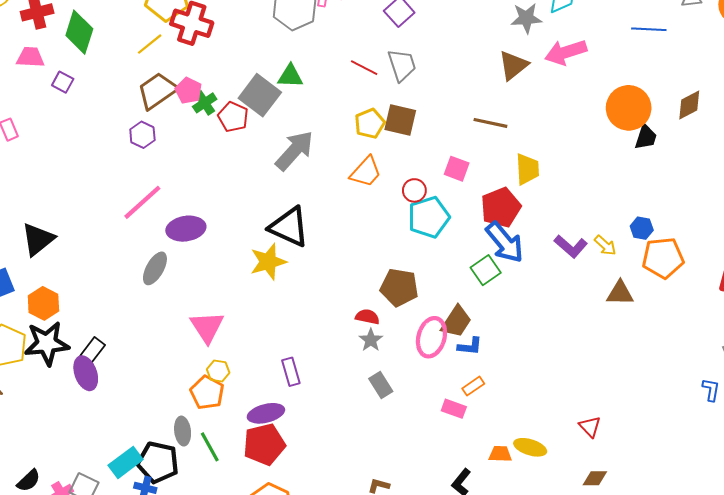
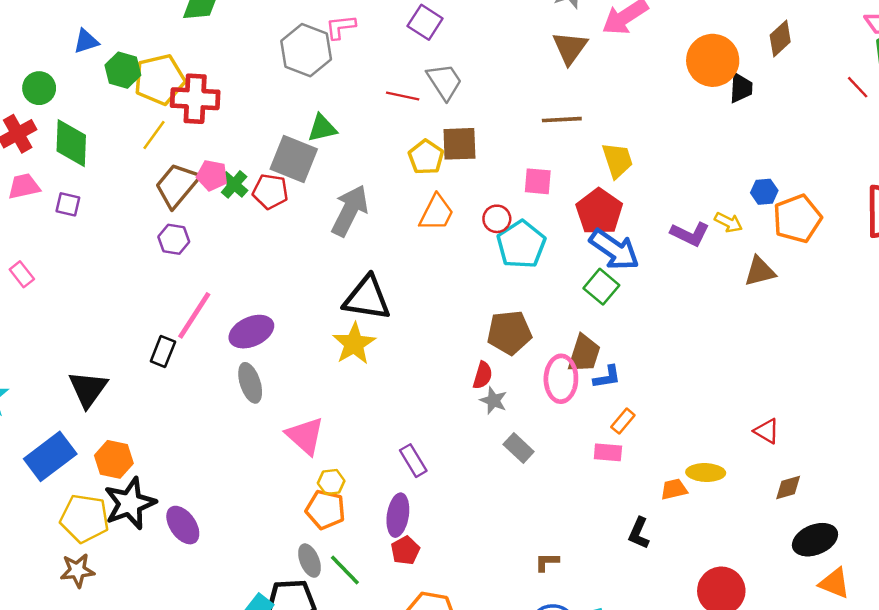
gray ellipse: (155, 268) -> (250, 383), moved, turned -32
red semicircle: (367, 317) -> (483, 375), turned 110
black rectangle: (93, 350) -> (163, 351), moved
purple ellipse: (266, 413) -> (398, 515), turned -52
red pentagon: (264, 444) -> (405, 551), size x0.6

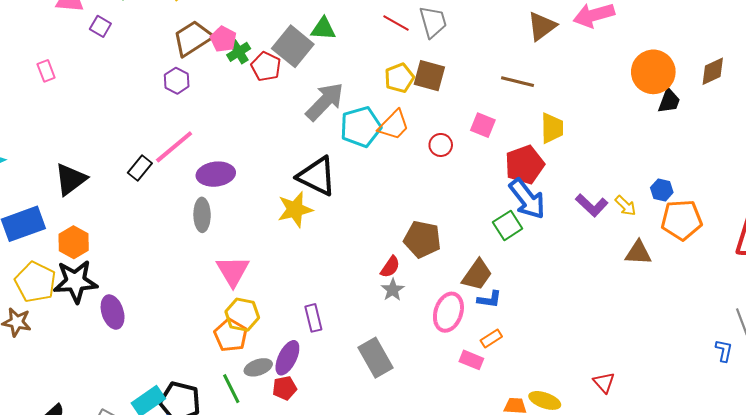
cyan pentagon: (521, 245) -> (361, 127), moved
pink ellipse: (561, 379) -> (448, 312), moved
gray rectangle: (519, 448) -> (376, 358), moved, size x1.5
yellow hexagon: (331, 482) -> (242, 315), size x1.5
gray ellipse: (309, 561) -> (258, 367), moved, turned 76

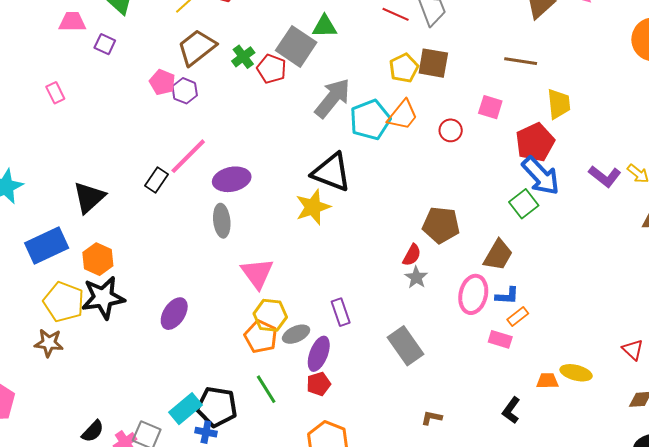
pink pentagon: (223, 39) -> (162, 82), moved
blue L-shape: (489, 299) -> (507, 296), moved
purple ellipse: (113, 312) -> (174, 314), moved, turned 56
gray ellipse: (258, 367) -> (296, 334), moved

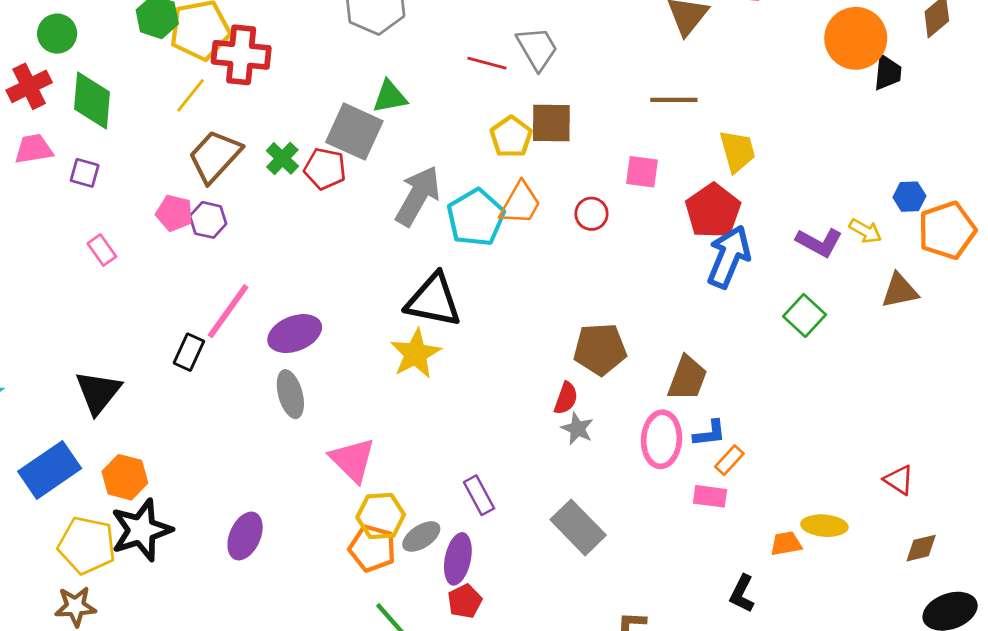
pink rectangle: (55, 93) -> (102, 250), moved
blue arrow: (541, 176) -> (729, 257), turned -105
green square: (524, 204) -> (805, 315), moved

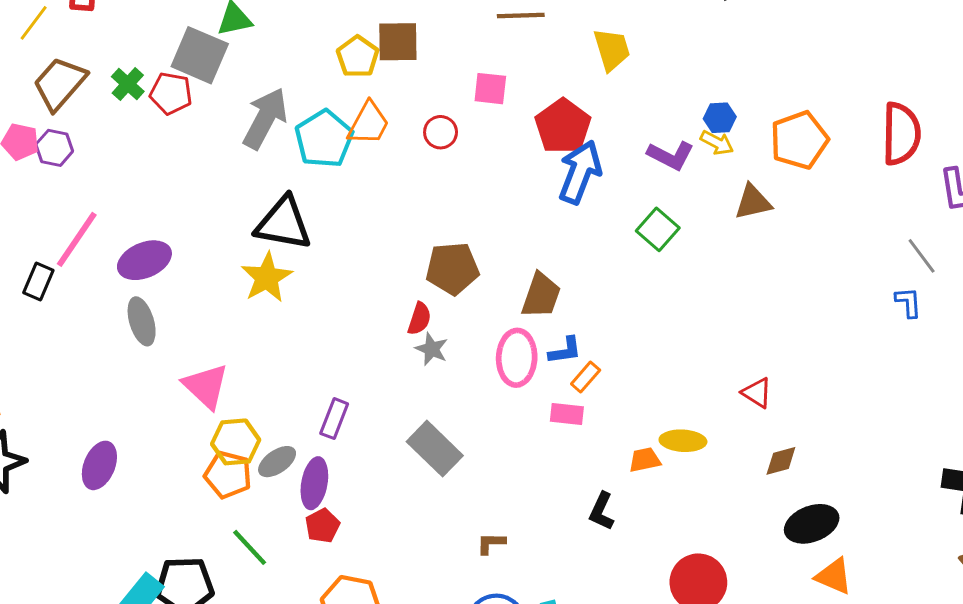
yellow trapezoid: (737, 151) -> (612, 50), moved
blue hexagon: (909, 197) -> (720, 118), moved
purple rectangle: (479, 495) -> (334, 419), turned 51

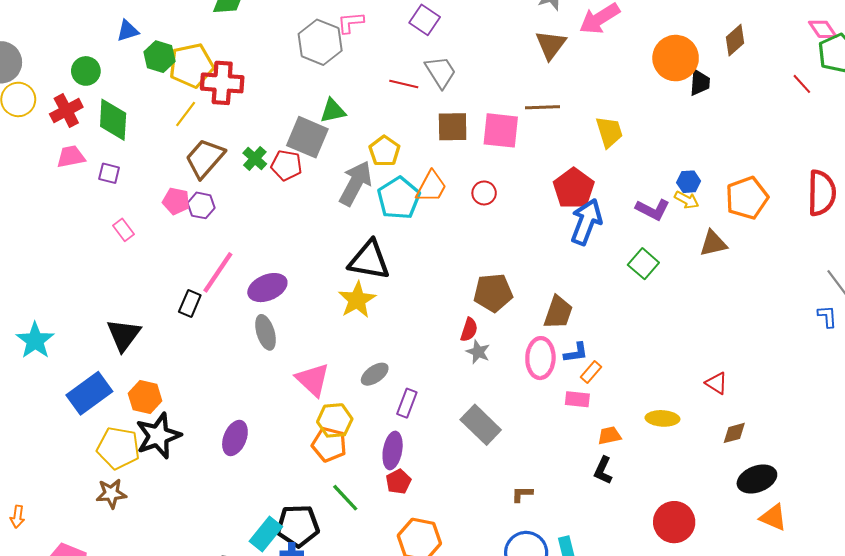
yellow pentagon: (358, 57) -> (384, 151), moved
pink square: (490, 89) -> (501, 130), moved, size x1.5
orange trapezoid: (645, 460) -> (609, 436), moved
gray ellipse: (277, 462) -> (375, 374), moved

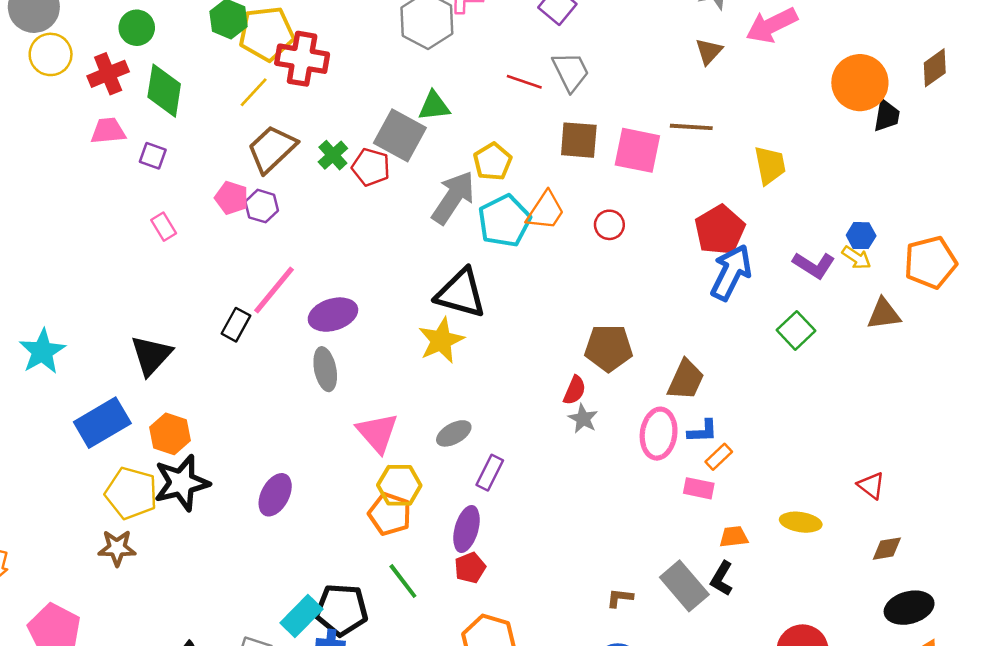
brown triangle: (551, 45) -> (709, 51), size x0.7
gray rectangle: (481, 425) -> (684, 586), moved

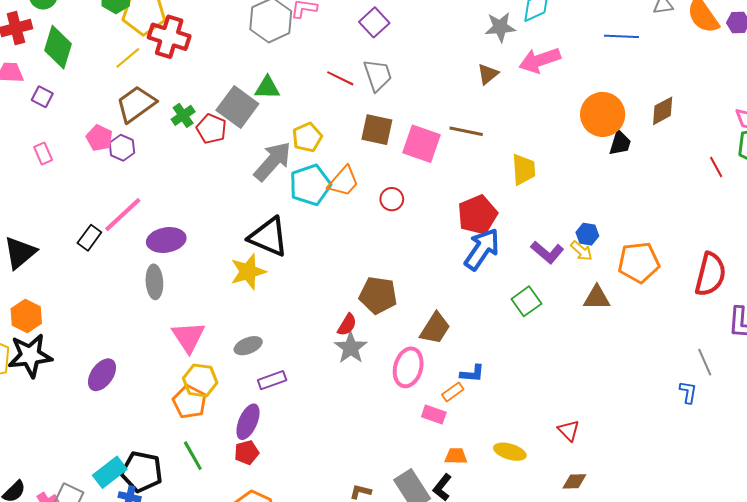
gray star: (583, 419) -> (351, 348), size x1.4
blue L-shape: (703, 431) -> (472, 374), moved
purple rectangle: (490, 473) -> (272, 380), turned 36

